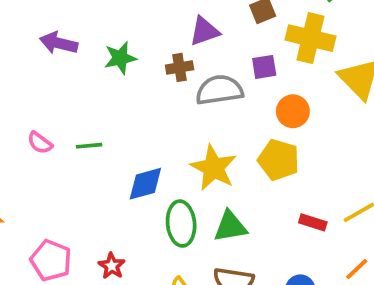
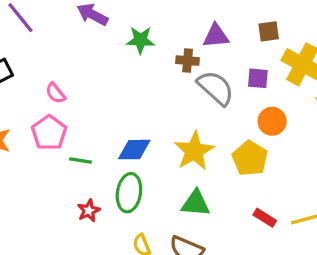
gray semicircle: (219, 90) -> (216, 88), turned 36
green line: (89, 146) -> (80, 160), moved
green ellipse: (181, 224) -> (129, 193), moved
pink pentagon: (51, 260) -> (49, 133), moved

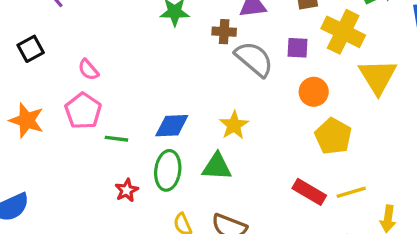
yellow star: (194, 151) -> (234, 125), size x0.7
yellow pentagon: (250, 158) -> (333, 136), moved
green triangle: (196, 203) -> (217, 167), moved
red rectangle: (265, 218) -> (309, 192), size x1.4

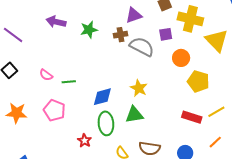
pink pentagon: (83, 111) -> (54, 110), moved
green line: (116, 139) -> (69, 82), moved

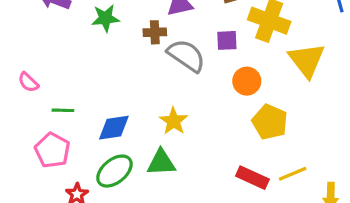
green line: (69, 82) -> (63, 110), moved
pink pentagon: (54, 110) -> (52, 150), moved
green ellipse: (106, 123) -> (114, 171), turned 50

